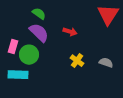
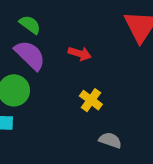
gray semicircle: (106, 63) -> (110, 140), moved

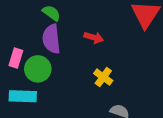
purple semicircle: (30, 55) -> (51, 39), turned -140

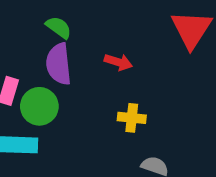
yellow cross: (103, 77) -> (132, 118), turned -30

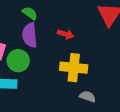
yellow cross: (132, 118) -> (74, 68), size x1.6

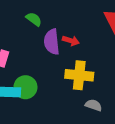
purple semicircle: (30, 35) -> (52, 42), moved
green circle: (18, 61) -> (25, 87), moved

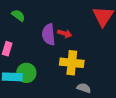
green semicircle: (34, 19) -> (18, 15), moved

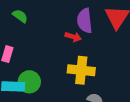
purple semicircle: (49, 35) -> (85, 21), moved

